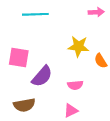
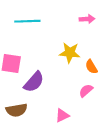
pink semicircle: (75, 85) -> (86, 91), moved, turned 144

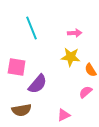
pink arrow: (87, 19) -> (75, 33), moved
cyan line: (27, 21) -> (32, 28), turned 70

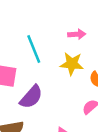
cyan line: (32, 28) -> (34, 49), moved

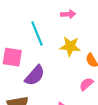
pink arrow: (77, 34) -> (68, 14), moved

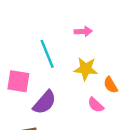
pink semicircle: (86, 84) -> (96, 105), moved, turned -96

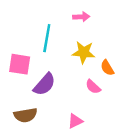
cyan line: (47, 54) -> (47, 38), turned 32

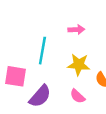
pink semicircle: (93, 87) -> (77, 96), moved

